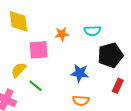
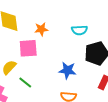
orange star: (62, 34) -> (41, 29), moved

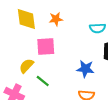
orange star: (41, 29) -> (56, 19), moved

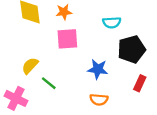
pink square: (46, 46) -> (67, 39), moved

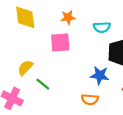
orange star: (64, 12) -> (68, 17), moved
blue star: (98, 69) -> (100, 75), moved

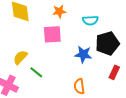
blue star: (100, 75) -> (83, 54), moved
orange semicircle: (90, 99) -> (79, 86), turned 77

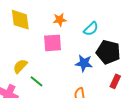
cyan semicircle: (90, 20) -> (91, 29), turned -42
black pentagon: (107, 43) -> (108, 52), turned 30

